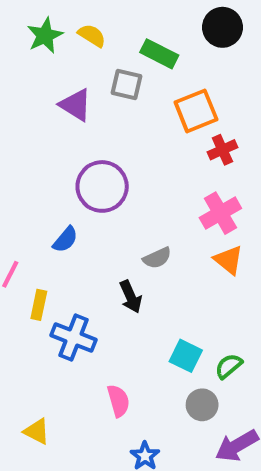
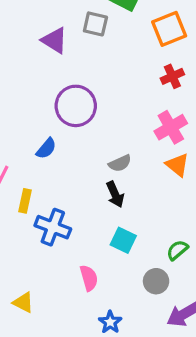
orange square: (196, 111) -> (169, 29), moved
black arrow: (131, 297) -> (115, 194), moved
cyan square: (186, 356) -> (123, 240), moved

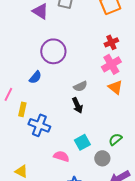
red cross: (172, 76) -> (111, 42), moved
cyan square: (123, 240) -> (82, 142), moved, turned 35
pink semicircle: (89, 278) -> (61, 156), turned -56

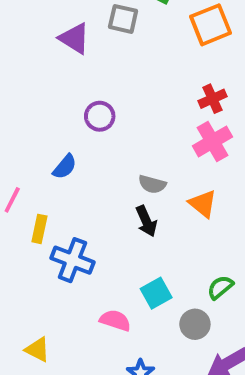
purple circle: (53, 51) -> (100, 116), size x0.6
gray semicircle: (80, 86) -> (152, 184), turned 40
orange triangle: (115, 87) -> (203, 204), moved

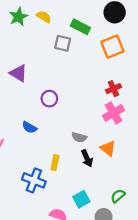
purple triangle: (74, 38) -> (18, 73), moved
blue semicircle: (65, 167) -> (29, 127), turned 80
black arrow: (146, 221) -> (87, 158), moved
yellow rectangle: (39, 229) -> (55, 163), moved

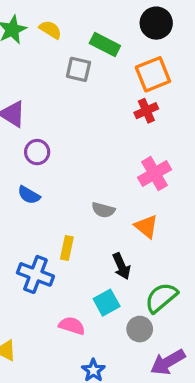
red cross: (113, 89) -> (146, 111), moved
purple circle: (49, 99) -> (37, 152), moved
black arrow: (87, 158) -> (121, 266), moved
green semicircle: (118, 196) -> (161, 298), size x1.5

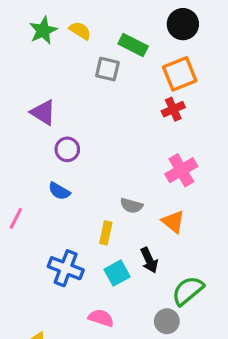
yellow rectangle: (67, 248) -> (106, 233), moved
cyan square: (107, 303) -> (117, 273), moved

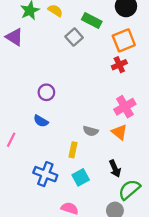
gray square: (107, 69) -> (74, 37), turned 35
purple triangle: (43, 112) -> (14, 37), moved
orange triangle: (173, 222) -> (119, 132), moved
black arrow: (149, 260) -> (115, 169), moved

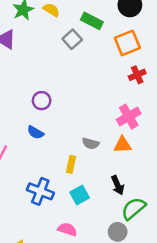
red cross: (119, 65) -> (137, 75), moved
orange triangle: (119, 132) -> (123, 145), turned -42

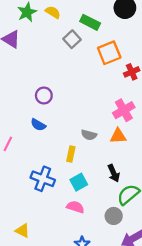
orange square: (127, 43) -> (109, 53), moved
pink semicircle: (67, 229) -> (75, 207), moved

